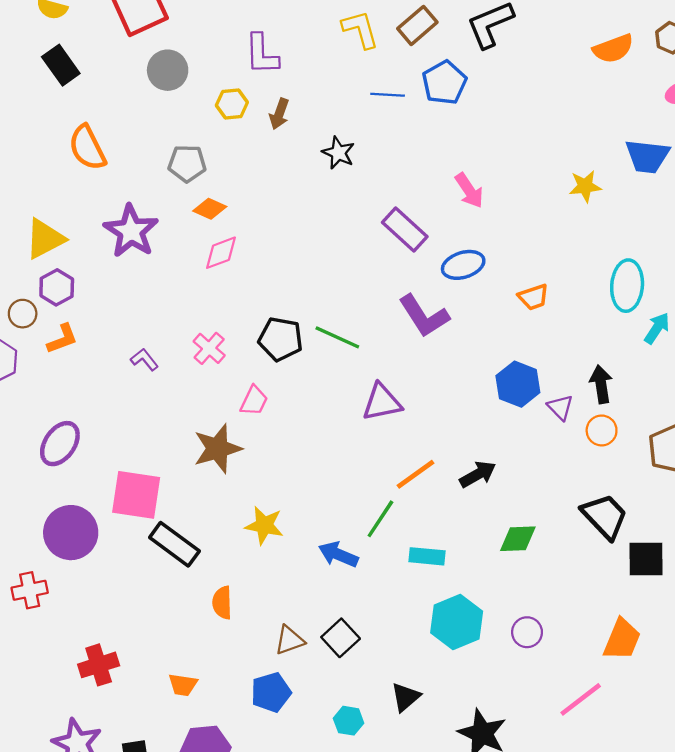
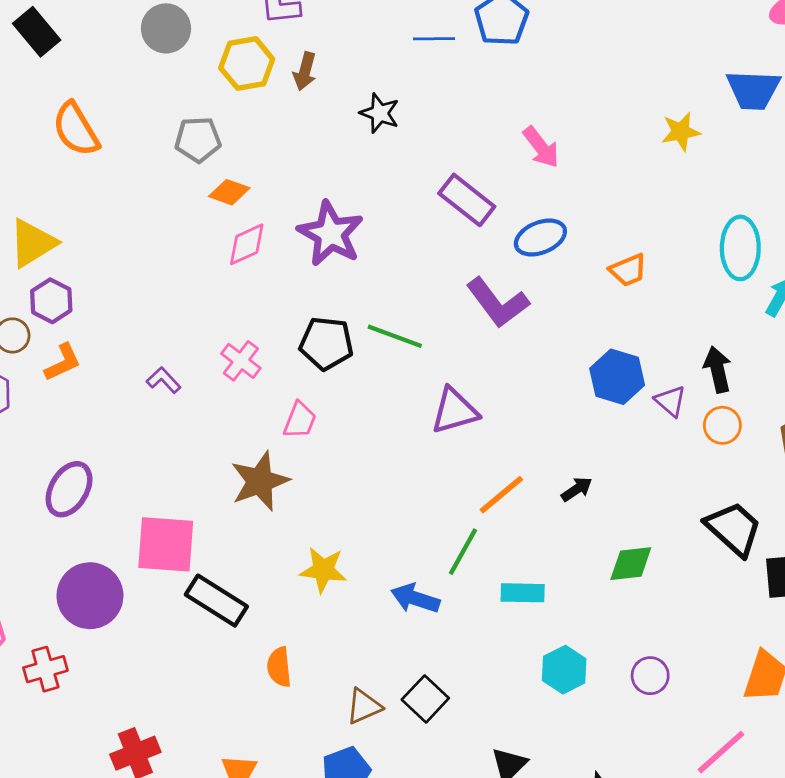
yellow hexagon: (232, 104) -> (247, 64), size x1.4
purple star: (131, 231) -> (331, 234), moved
black arrow: (478, 474) -> (577, 489), size x0.7
cyan hexagon: (457, 622) -> (564, 670), size x0.7

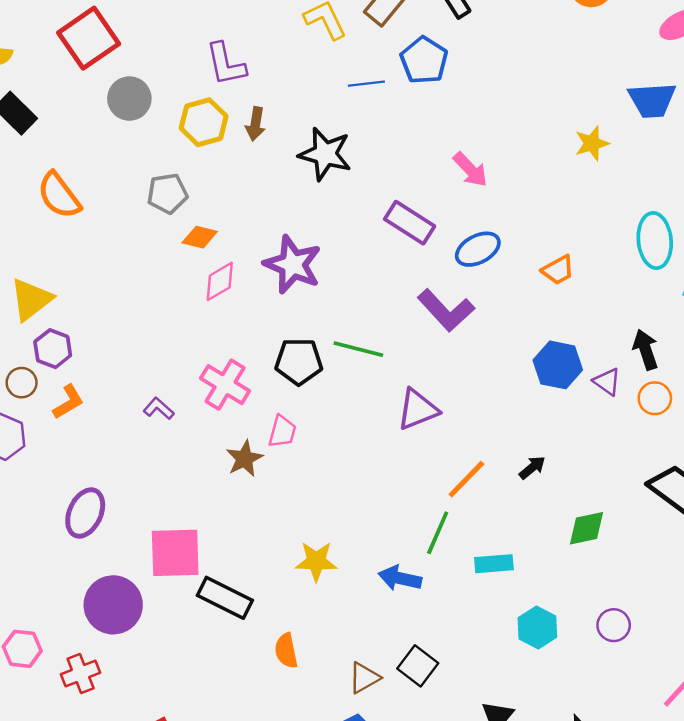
black star: (380, 113) -> (325, 154), size x1.5
pink cross: (241, 361) -> (225, 385), size x1.4
brown star: (260, 481) -> (244, 459), moved, size x0.7

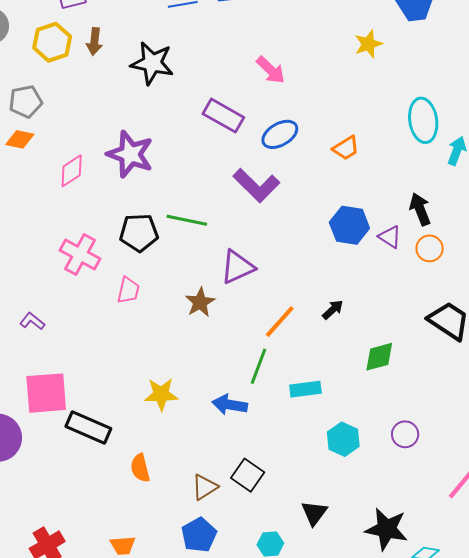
orange diamond: (200, 237) -> (20, 139), moved
purple L-shape: (159, 409) -> (32, 321), moved
brown star: (244, 459) -> (200, 302), moved

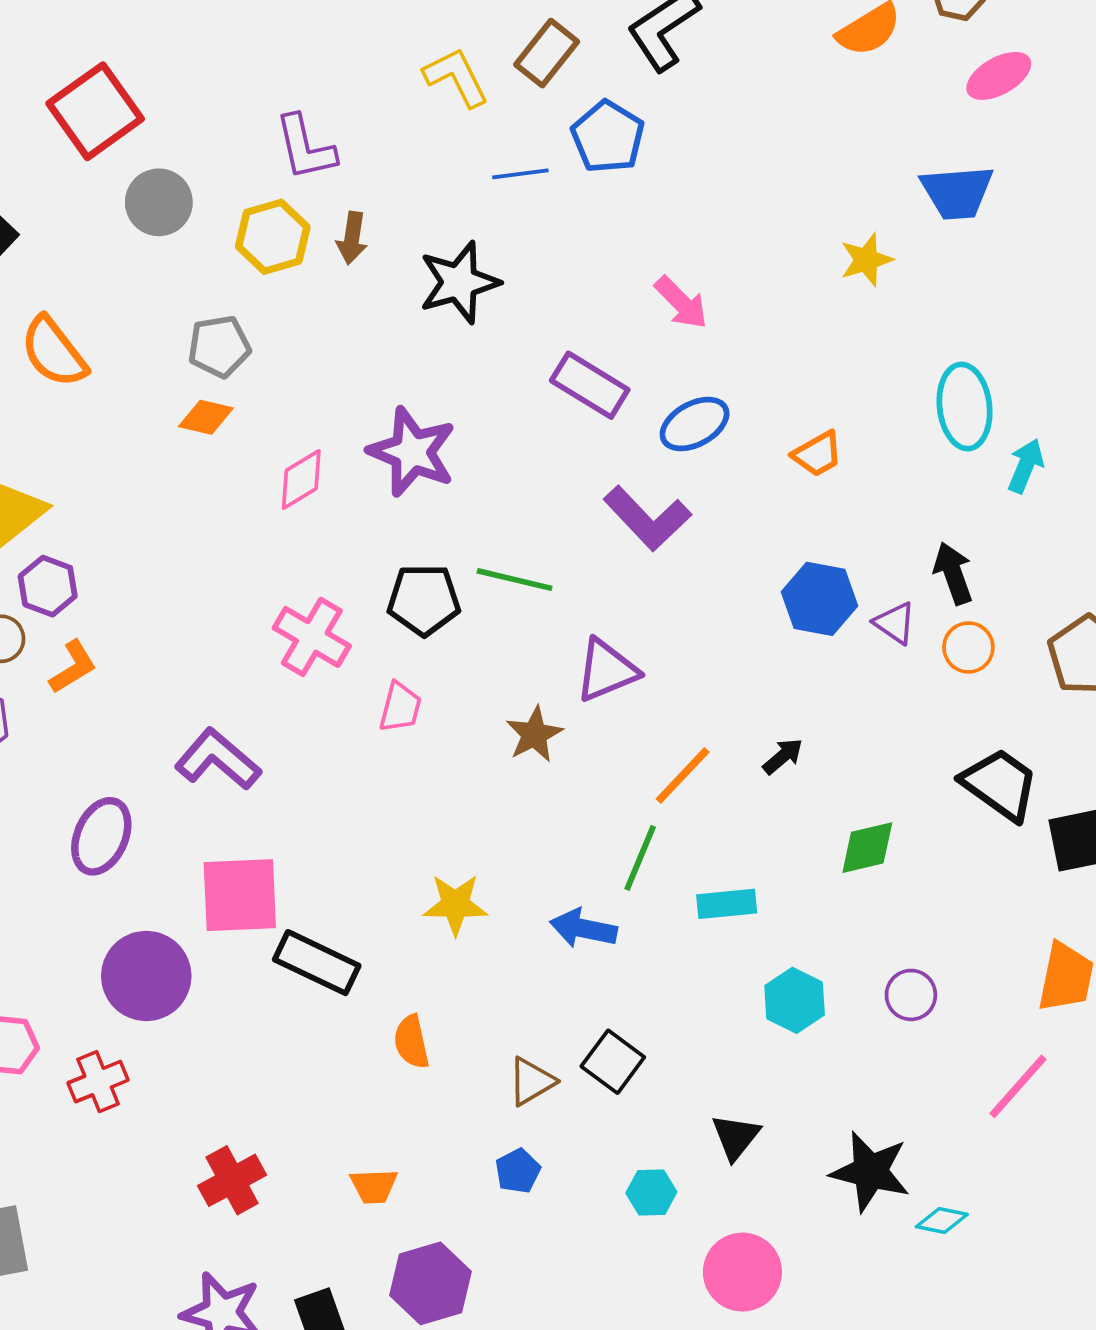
black star: (152, 63) -> (459, 282), turned -30
purple L-shape: (32, 321) -> (218, 759), size x1.8
blue pentagon: (199, 535) -> (518, 1171), size x0.7

